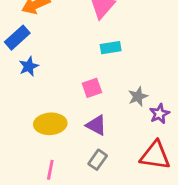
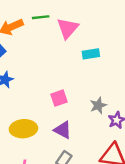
cyan rectangle: (111, 48) -> (91, 54), moved

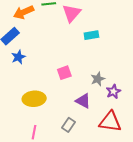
purple triangle: (63, 130) -> (83, 101), moved

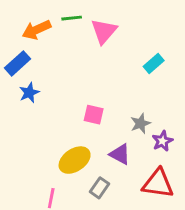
cyan rectangle: (91, 35) -> (154, 63), moved, turned -32
pink square: (64, 73) -> (94, 115), turned 32
yellow ellipse: (34, 99) -> (75, 160), moved, turned -30

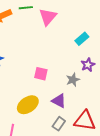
purple star: (162, 141) -> (88, 65), moved
gray rectangle: (99, 188) -> (59, 124), moved

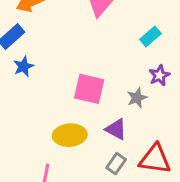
pink square: (41, 74) -> (89, 89), size x1.5
yellow ellipse: (28, 105) -> (70, 135), turned 30

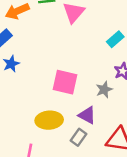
gray rectangle: (116, 164) -> (79, 137), moved

